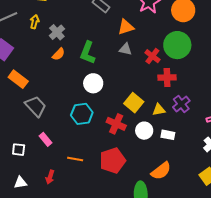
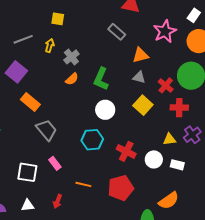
yellow square: (134, 103) -> (143, 105), moved
white square: (19, 150) -> (27, 172), size x1.5

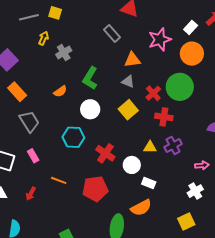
gray line: (23, 39) -> (29, 17), moved
orange semicircle: (72, 79) -> (60, 91), moved
white rectangle: (177, 165) -> (149, 183), moved

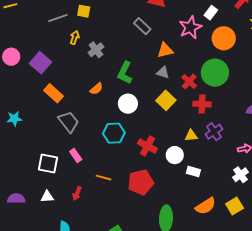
white rectangle: (191, 27) -> (211, 13), moved
orange semicircle: (141, 208) -> (206, 206), moved

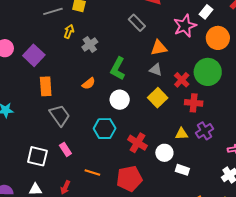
orange rectangle: (54, 93) -> (46, 86), turned 42

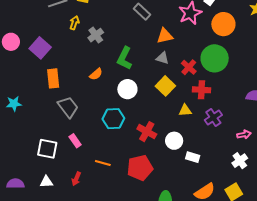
yellow triangle: (182, 134) -> (185, 110), moved

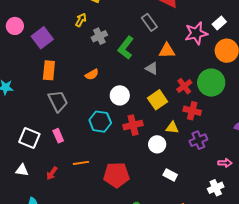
green L-shape: (124, 58) -> (126, 48), moved
gray triangle: (163, 58) -> (152, 68), moved
red cross: (147, 132) -> (133, 125), moved, turned 36
white circle: (174, 141) -> (157, 144), moved
orange line: (103, 163) -> (81, 163), turned -35

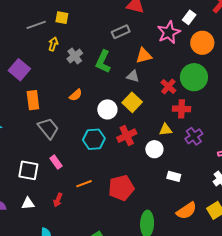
gray rectangle: (149, 22) -> (121, 32), turned -66
yellow square: (158, 100) -> (132, 102), moved

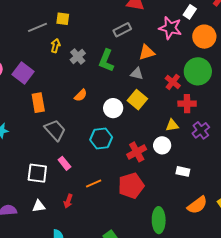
pink star: (169, 32) -> (170, 28), turned -30
red cross: (127, 136) -> (137, 152), moved

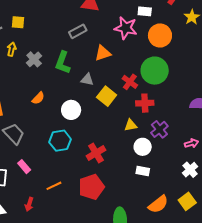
white rectangle: (190, 12) -> (145, 11), turned 64
gray triangle: (137, 74) -> (87, 80), moved
yellow square: (137, 100) -> (107, 96), moved
white circle: (162, 145) -> (143, 147), moved

